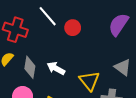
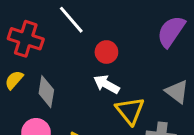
red circle: (73, 28) -> (106, 52), moved
white arrow: (56, 68) -> (106, 84), moved

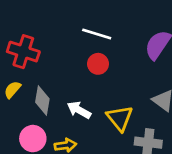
white line: (71, 20) -> (97, 34), moved, turned -32
white arrow: (106, 84) -> (79, 110), moved

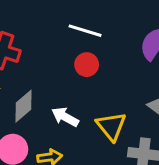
gray diamond: (42, 100) -> (23, 106), turned 40

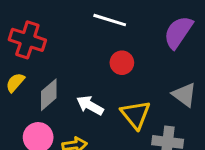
red circle: (87, 65) -> (122, 63), moved

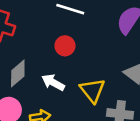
red circle: (122, 63) -> (65, 46), moved

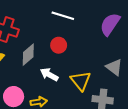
gray diamond: (18, 73) -> (28, 55), moved

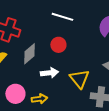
white arrow: (49, 75) -> (49, 73), turned 144

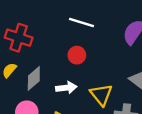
gray diamond: (29, 54) -> (34, 78), moved

